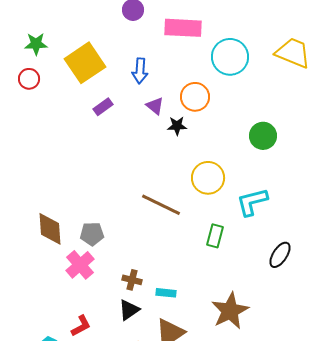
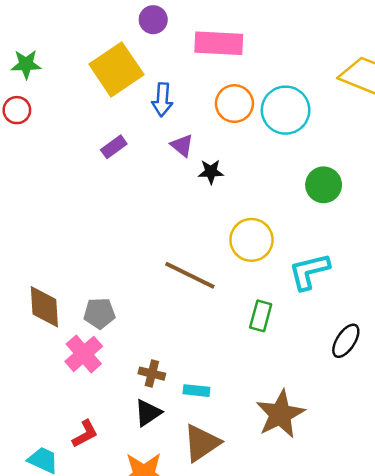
cyan circle: (230, 57) -> (286, 110), moved
yellow square: (85, 63) -> (116, 69), moved
orange circle: (195, 97) -> (234, 104), moved

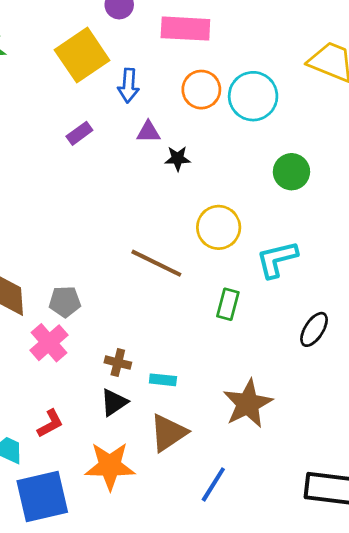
purple triangle: (182, 145) -> (148, 132), turned -40

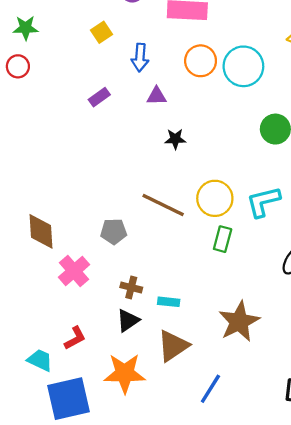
yellow square: (82, 55) -> (102, 32), size x0.5
black star: (178, 158) -> (175, 139), moved
yellow circle: (219, 227) -> (215, 198), moved
gray pentagon: (65, 302) -> (114, 231), moved

